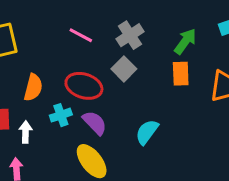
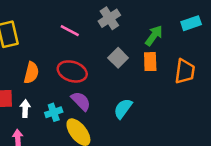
gray cross: (130, 35) -> (109, 18), moved
gray square: (124, 69) -> (118, 58), moved
cyan cross: (61, 115) -> (54, 112), moved

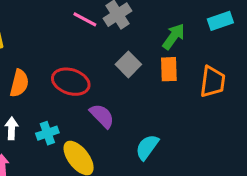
pink line: (70, 31) -> (85, 19), moved
purple semicircle: (81, 101) -> (102, 116), moved
cyan semicircle: (123, 109) -> (147, 147), moved

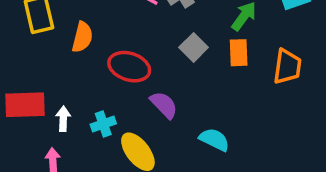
orange semicircle: (19, 83) -> (82, 37), moved
cyan semicircle: (147, 147) -> (214, 140), turned 80

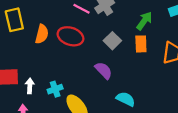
red ellipse: (129, 67) -> (70, 36), moved
purple semicircle: (164, 105) -> (104, 70), moved

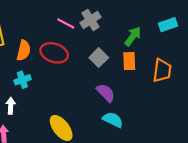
purple semicircle: (104, 70) -> (106, 93), moved
cyan cross: (55, 89) -> (22, 80), moved

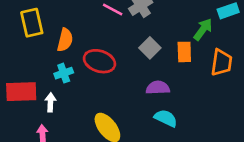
green arrow: (133, 36) -> (203, 29), moved
red ellipse: (54, 53) -> (99, 61), moved
purple semicircle: (106, 93) -> (158, 88), turned -48

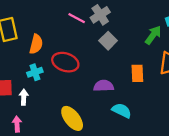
gray square: (150, 48) -> (108, 41), moved
orange rectangle: (184, 52) -> (137, 73), moved
purple semicircle: (158, 88) -> (104, 86), moved

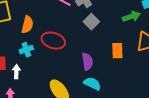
green arrow: (153, 35) -> (131, 17), turned 36
purple semicircle: (104, 86) -> (87, 62), turned 84
cyan semicircle: (122, 111) -> (92, 84), moved

